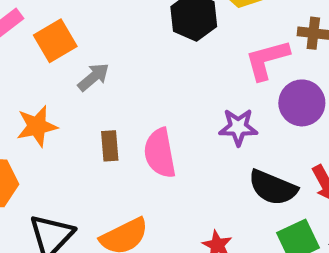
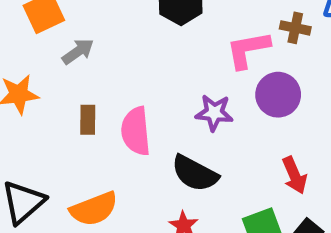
black semicircle: (273, 188) -> (195, 173), moved

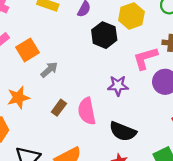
purple star: (214, 113) -> (118, 86), moved
brown rectangle: (88, 120) -> (59, 108), turned 42

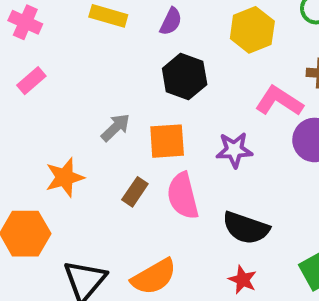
black hexagon: (104, 35) -> (185, 77), moved
orange square: (28, 50) -> (167, 141), moved, turned 30
pink L-shape: (145, 58) -> (279, 101), turned 52

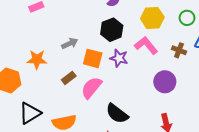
pink L-shape: (279, 101) -> (146, 45), moved
purple star: (234, 150) -> (119, 58), moved
pink semicircle: (183, 196) -> (91, 88), turned 35

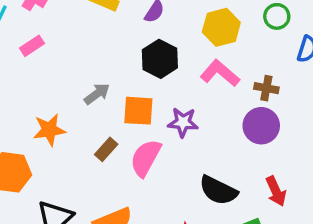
brown cross: (179, 50) -> (266, 88), moved
purple star: (119, 58) -> (183, 122), moved
black semicircle: (117, 114) -> (218, 190), moved

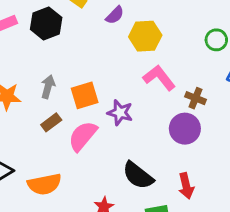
yellow hexagon: (221, 27) -> (145, 36), moved
black hexagon: (160, 59) -> (46, 23), moved
gray arrow: (97, 94) -> (48, 87), moved, turned -50
orange square: (138, 111) -> (85, 95), turned -32

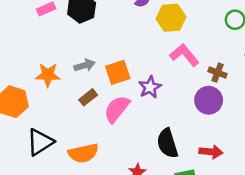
gray arrow: (48, 87) -> (85, 65), turned 60
purple star: (120, 113) -> (150, 87), turned 30
black semicircle: (138, 175) -> (167, 143), turned 36
red arrow: (186, 186) -> (211, 152), turned -70

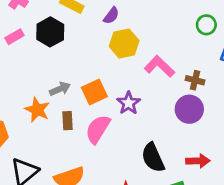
yellow hexagon: (171, 18) -> (124, 43), moved
orange star: (48, 75) -> (37, 110), moved, turned 30
brown rectangle: (88, 97) -> (67, 121), turned -48

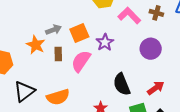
brown cross: (195, 80) -> (156, 13), moved
red arrow: (198, 161) -> (156, 88), turned -36

